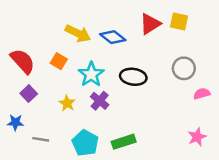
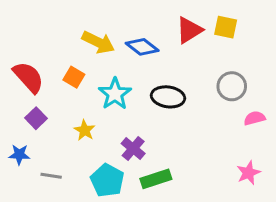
purple cross: (100, 101) -> (133, 148), moved

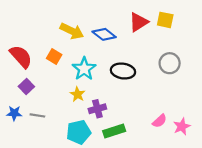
pink semicircle: (255, 118) -> (160, 121), moved, turned 152
yellow star: (85, 130) -> (77, 94), moved
purple cross: (133, 148) -> (97, 109), turned 35
gray line: (51, 176) -> (37, 115), moved
cyan pentagon: (107, 180) -> (79, 132), turned 30

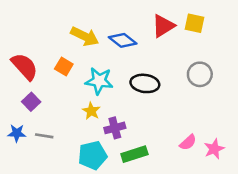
cyan star: (84, 69) -> (99, 81), turned -30

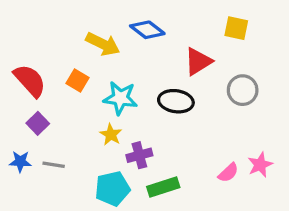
red triangle: (163, 26) -> (198, 62), moved
blue diamond: (123, 40) -> (147, 30), moved
pink star: (214, 149) -> (260, 165), moved

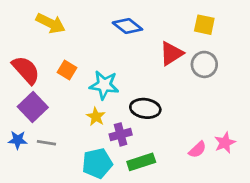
yellow arrow: (103, 44) -> (51, 23), moved
gray circle: (243, 90) -> (204, 64), moved
black ellipse: (176, 101) -> (145, 108), moved
purple square: (38, 123) -> (33, 107), size x1.5

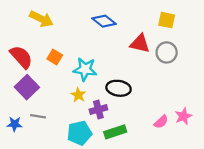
red triangle: (171, 53) -> (140, 44), turned 45
blue star: (18, 140) -> (15, 124), moved

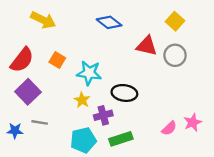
yellow square: (167, 20) -> (175, 21), turned 30
red semicircle: (21, 57) -> (22, 60), turned 80

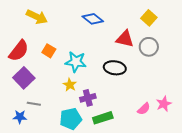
black ellipse: (124, 93) -> (115, 68), moved
blue star: (15, 131) -> (20, 117), moved

